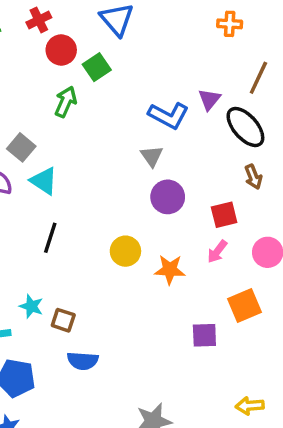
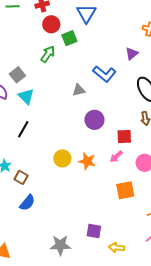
purple triangle: (209, 99) -> (132, 54), moved
gray triangle: (152, 156) -> (79, 90), moved, turned 40
yellow circle: (125, 251) -> (62, 158), moved
purple square: (204, 335) -> (94, 231), moved
blue semicircle: (83, 361) -> (27, 203), turned -66

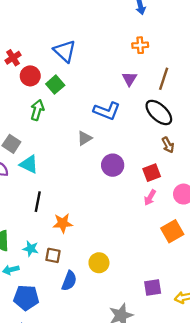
yellow circle: (62, 158) -> (99, 263), moved
orange star: (87, 161) -> (63, 223), moved

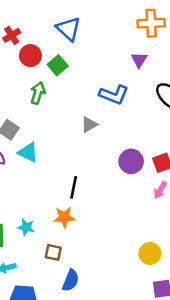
orange cross: (140, 45) -> (151, 23), size x1.5
purple circle: (113, 165) -> (131, 161), moved
black line: (38, 202) -> (74, 187), moved
cyan star: (31, 249) -> (26, 227), moved
yellow circle: (99, 263) -> (150, 253), moved

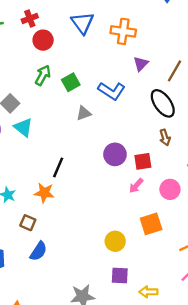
orange cross: (151, 23) -> (123, 31), moved
green square: (58, 65) -> (71, 82), moved

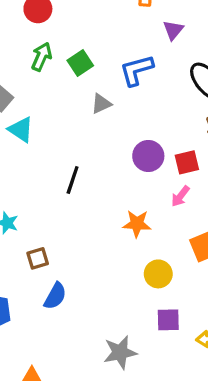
blue L-shape: (112, 91) -> (137, 70), turned 136
orange star: (44, 193) -> (137, 224), moved
brown square: (28, 223) -> (38, 258), turned -35

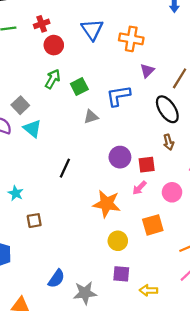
orange star: (137, 224) -> (107, 204), size x1.4
blue semicircle: (55, 296) -> (56, 279), moved

